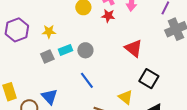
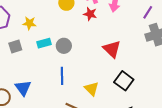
gray square: (47, 57) -> (15, 47), moved
blue line: (87, 80) -> (62, 76), turned 30
yellow triangle: (126, 97) -> (92, 89), moved

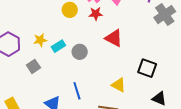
cyan rectangle: (44, 43) -> (58, 46), moved
red triangle: (112, 49) -> (114, 38), moved
blue line: (62, 76) -> (77, 91), moved

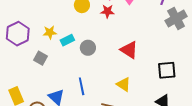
red triangle: (114, 38) -> (129, 50), moved
gray square: (33, 66) -> (41, 58), turned -32
black square: (147, 68) -> (167, 70), moved, turned -30

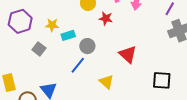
red star: (107, 11) -> (106, 18), moved
yellow triangle: (124, 84) -> (106, 82), moved
blue line: (82, 86) -> (78, 65), moved, turned 42

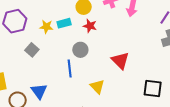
red star: (106, 18) -> (90, 26), moved
cyan rectangle: (68, 35) -> (64, 23), moved
blue line: (78, 65) -> (70, 68), turned -48

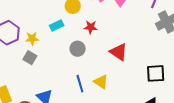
red star: (90, 26) -> (91, 27), moved
yellow star: (46, 27) -> (32, 39), moved
blue line: (70, 68) -> (80, 84), moved

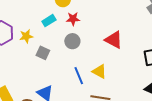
red star: (91, 27) -> (73, 19), moved
gray square: (30, 58) -> (43, 53), moved

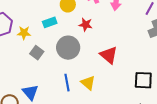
red star: (73, 19) -> (86, 25), moved
gray circle: (72, 41) -> (68, 48), size x1.5

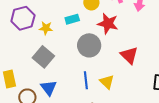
red star: (86, 25) -> (108, 24), size x1.5
gray square: (37, 53) -> (43, 57), moved, size x1.5

